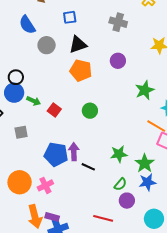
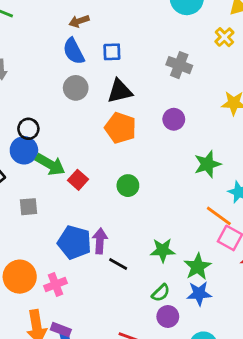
blue semicircle: (27, 25) -> (74, 51), moved
green arrow: (34, 101) -> (50, 164), size x1.5

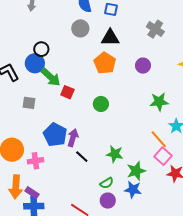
red square: (78, 180) -> (67, 92), turned -32

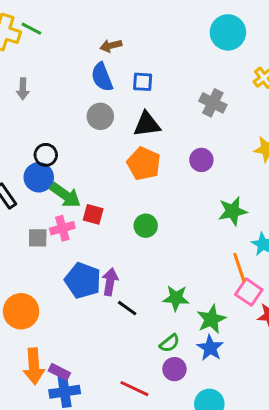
orange line: (159, 139) -> (239, 267), turned 30
pink cross: (35, 161) -> (62, 228), moved
blue star: (133, 190) -> (210, 348), turned 30

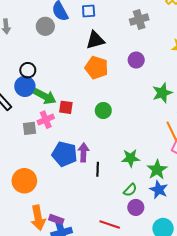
gray cross: (213, 103) -> (139, 19), turned -36
gray circle: (100, 116) -> (45, 26), moved
black line: (127, 308) -> (98, 169), turned 64

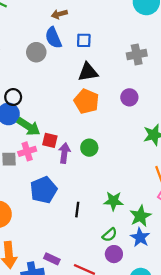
purple arrow: (83, 152) -> (64, 153), moved
blue pentagon: (65, 154) -> (44, 190), turned 30
purple rectangle: (56, 219) -> (52, 259), moved

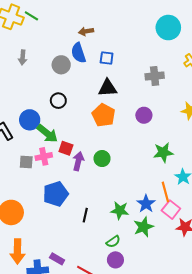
black circle: (13, 97) -> (58, 101), moved
blue star: (140, 237) -> (146, 204), moved

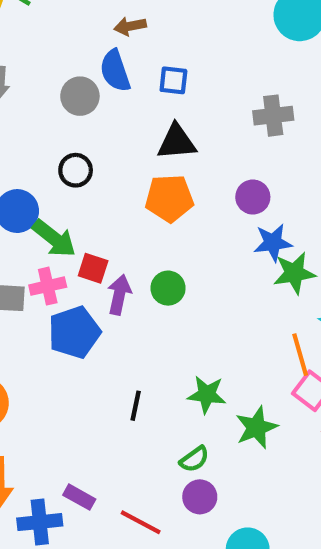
orange pentagon: (104, 115) -> (169, 198), turned -30
blue pentagon: (56, 194) -> (74, 332), moved
blue star: (146, 204) -> (273, 243), moved, turned 30

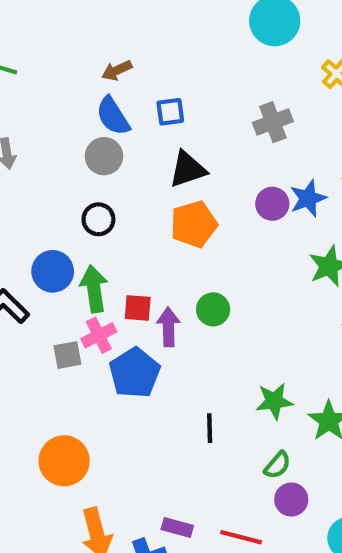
gray circle: (80, 96) -> (104, 156), moved
green arrow: (54, 238) -> (94, 289), turned -123
blue star: (273, 243) -> (308, 198), moved

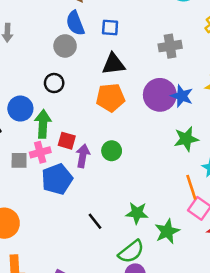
blue star: (308, 198) -> (182, 96), turned 30
purple circle: (272, 204) -> (160, 95), size x1.6
black line: (210, 428) -> (95, 221), turned -48
green semicircle: (277, 465) -> (131, 252), size x1.5

